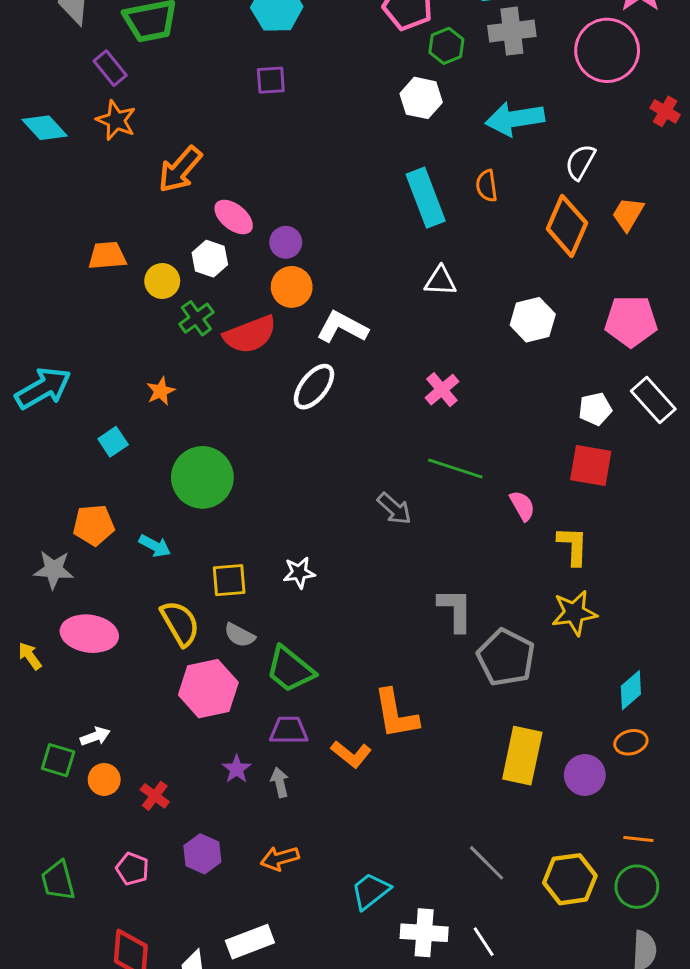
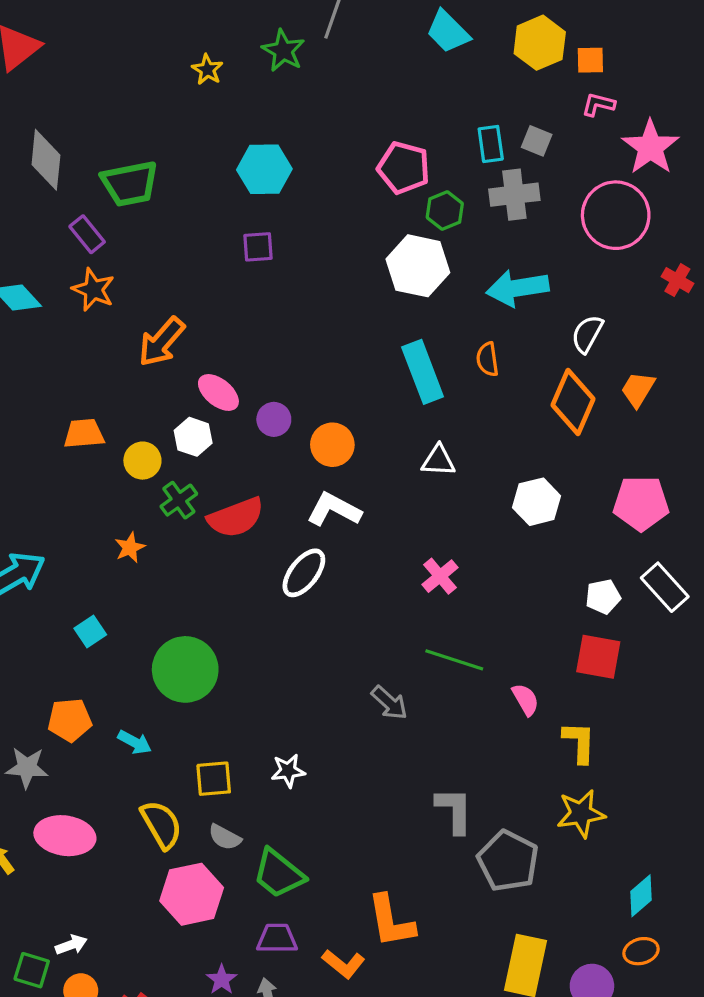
white hexagon: (421, 98) -> (418, 266), size x1.4
orange circle: (292, 287) -> (332, 445), moved
orange star: (161, 391) -> (130, 548), moved

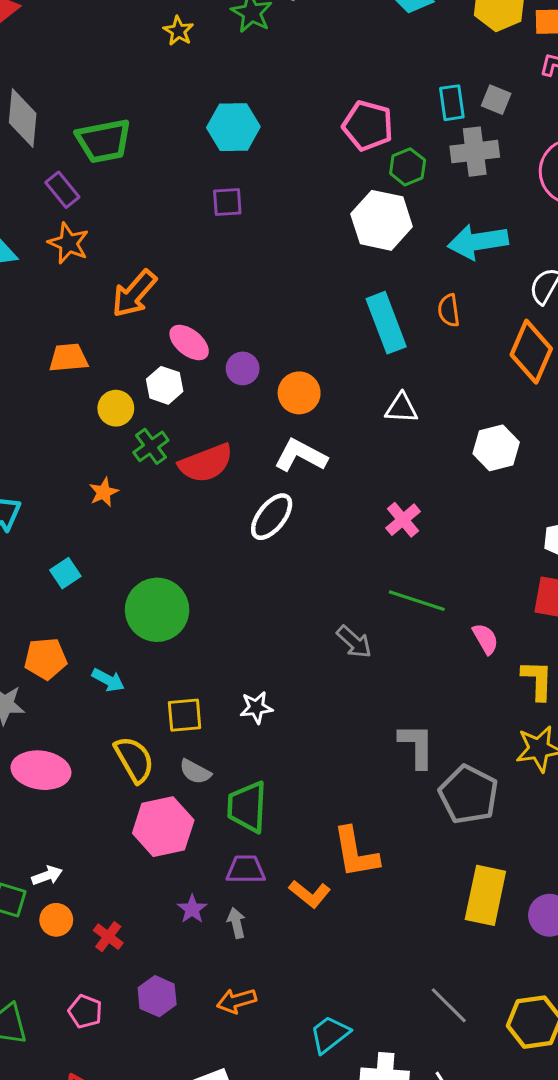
orange trapezoid: (84, 434) -> (68, 358), moved
green trapezoid: (279, 874) -> (247, 807), turned 54

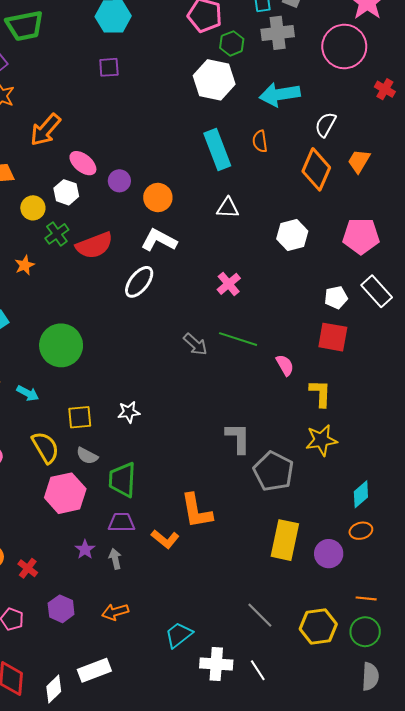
gray arrow: (354, 642) -> (195, 344), moved

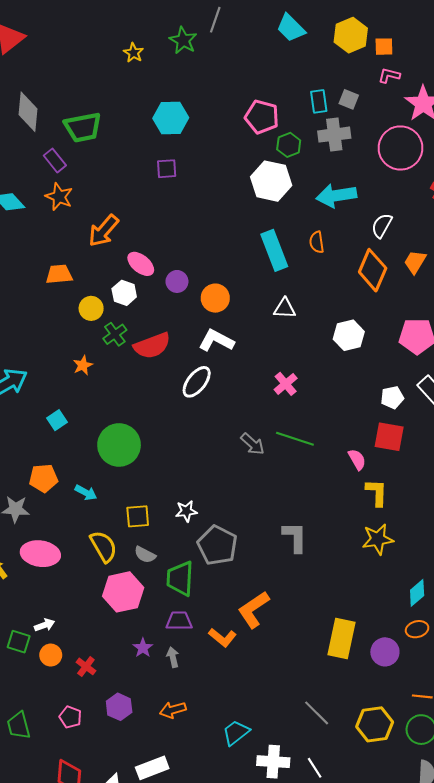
pink semicircle: (285, 365) -> (357, 459), moved
gray pentagon: (273, 471) -> (217, 545), moved
orange L-shape: (196, 511) -> (254, 610), turned 66

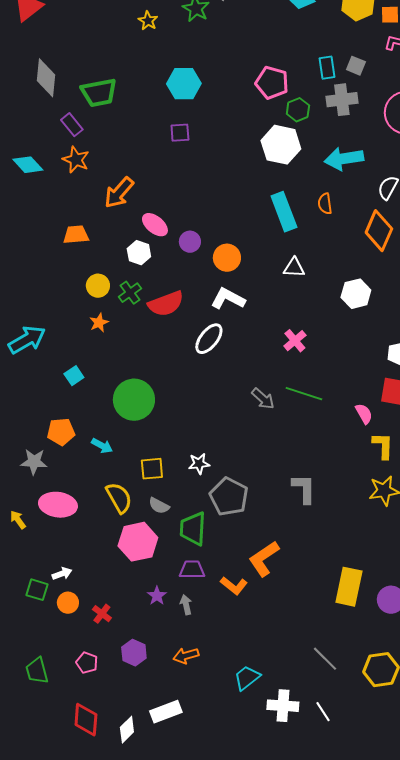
yellow circle: (91, 308) -> (98, 286), moved

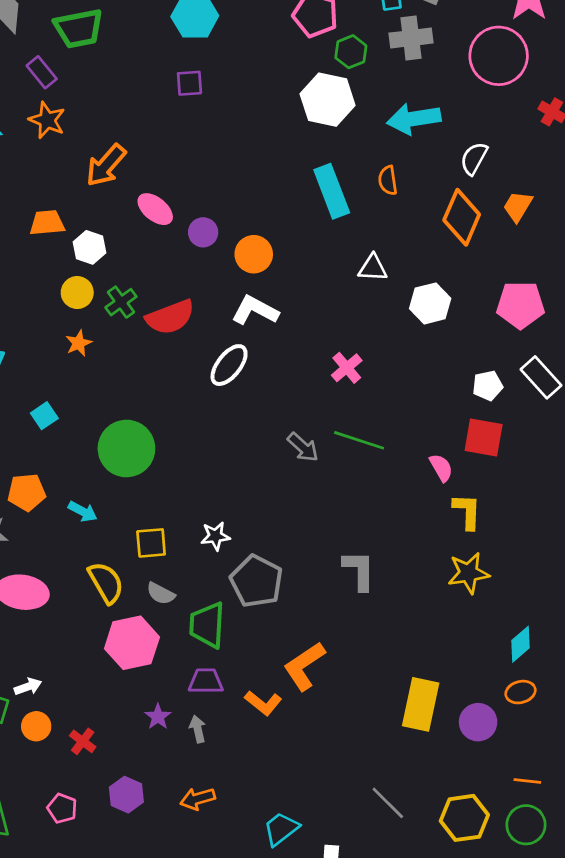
white hexagon: (139, 253) -> (90, 247), moved
white triangle: (294, 268) -> (373, 268), moved

